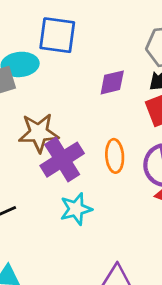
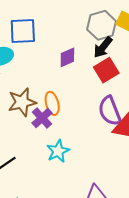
orange ellipse: (115, 156) -> (52, 103), moved
purple cross: (62, 160) -> (42, 118), size x0.7

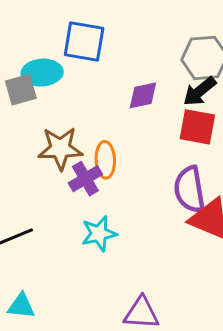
red square: (106, 70) -> (197, 127), turned 30

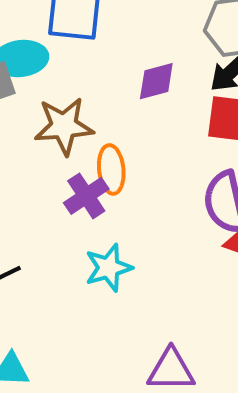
brown star: (60, 148) -> (64, 126), moved

